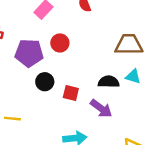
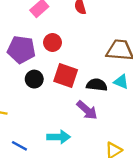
red square: (71, 93) -> (66, 75), moved, size x1.5

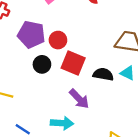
red circle: (53, 43) -> (58, 40), moved
purple arrow: (87, 110) -> (79, 99), moved

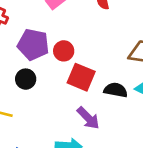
black circle: (42, 64) -> (26, 79), moved

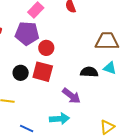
purple pentagon: (33, 45) -> (27, 33), moved
red square: (81, 77) -> (43, 72), moved

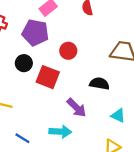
red circle: (46, 48) -> (68, 51), moved
cyan triangle: (110, 68) -> (118, 116), moved
black circle: (21, 73) -> (24, 63), moved

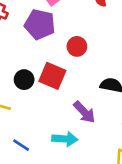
black circle: (24, 63) -> (24, 80), moved

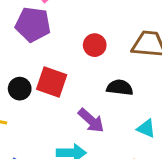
red circle: (77, 46) -> (95, 45), moved

